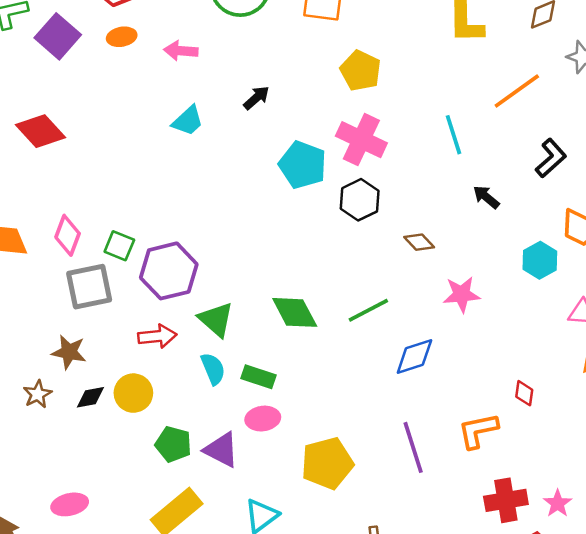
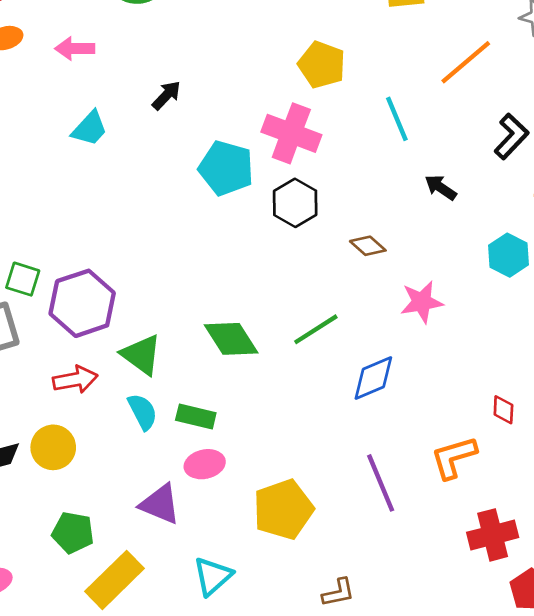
yellow pentagon: (361, 71) -> (322, 65), moved
green pentagon: (173, 444) -> (73, 533), moved

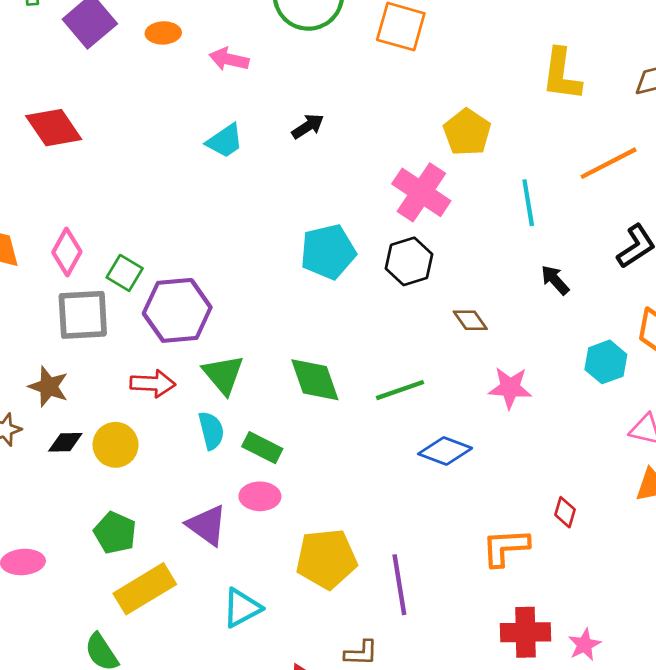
cyan pentagon: (226, 168) -> (328, 252), moved, turned 30
blue diamond: (373, 378) -> (445, 451), turned 30
purple line: (381, 483) -> (399, 585), moved

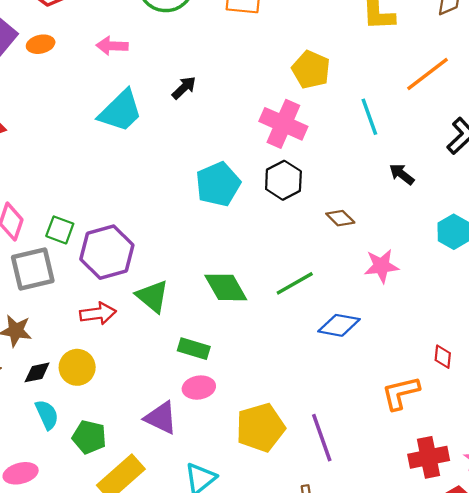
orange ellipse: (163, 33) -> (41, 44), moved
cyan trapezoid: (225, 141) -> (120, 111), size x1.5
cyan semicircle: (211, 431) -> (47, 415), moved

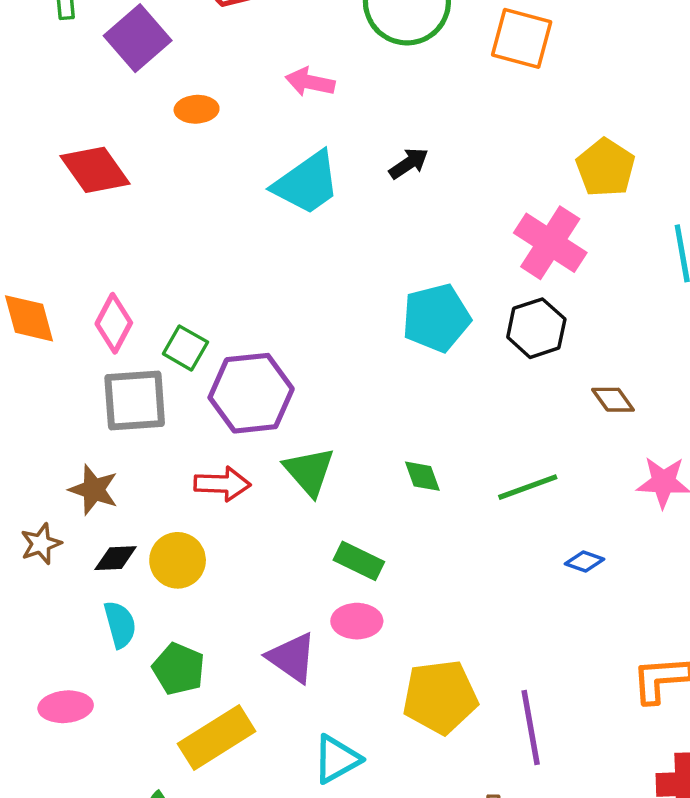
orange ellipse: (41, 44) -> (197, 109), moved
green diamond: (226, 287) -> (422, 476), size x0.6
blue diamond: (339, 325) -> (584, 562), size x0.6

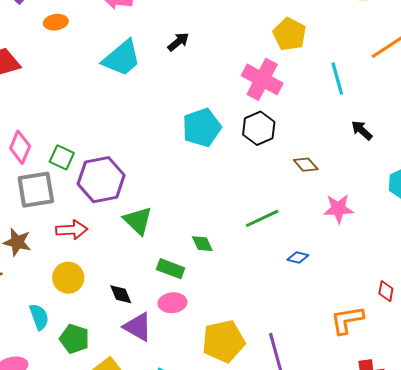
green diamond: (422, 476) -> (202, 244), moved
red arrow: (222, 484) -> (72, 230), moved
black diamond: (116, 558) -> (121, 294), moved, turned 75

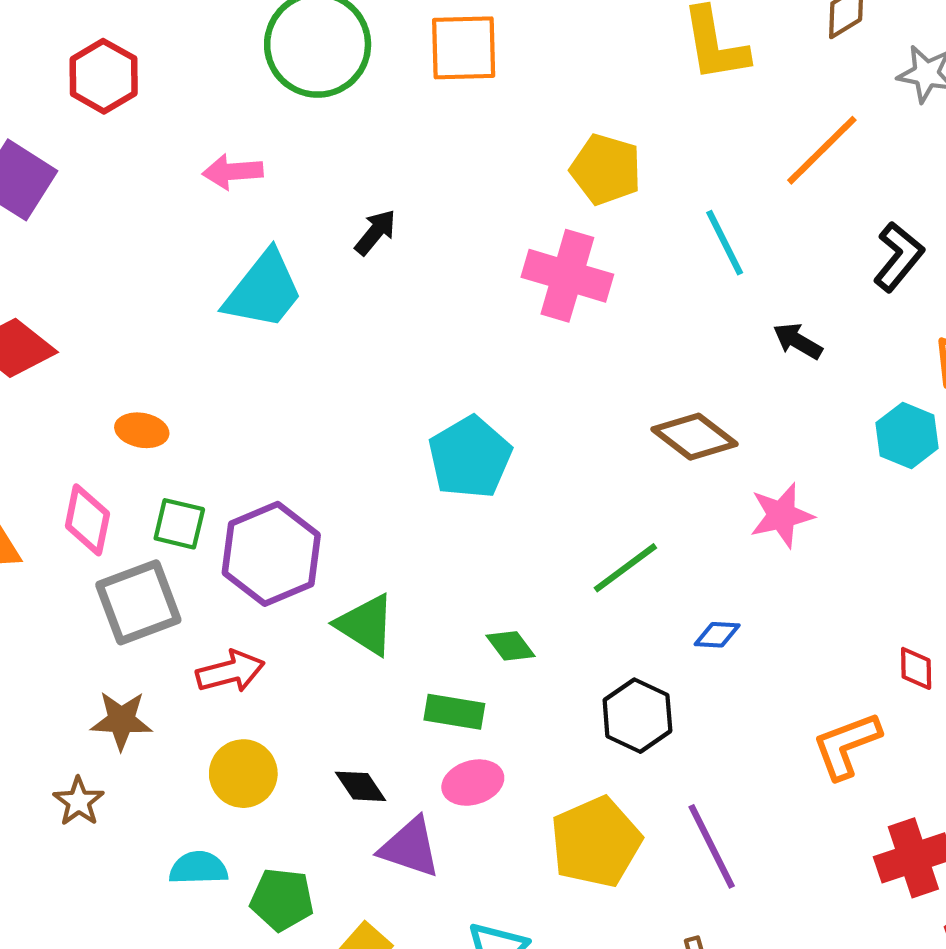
orange ellipse: (56, 22) -> (142, 430), moved, turned 30
cyan pentagon: (202, 128) -> (470, 457), moved
black hexagon: (259, 128) -> (637, 716), moved
brown diamond: (306, 165) -> (694, 437), size x1.5
cyan semicircle: (39, 317) -> (198, 868), turned -60

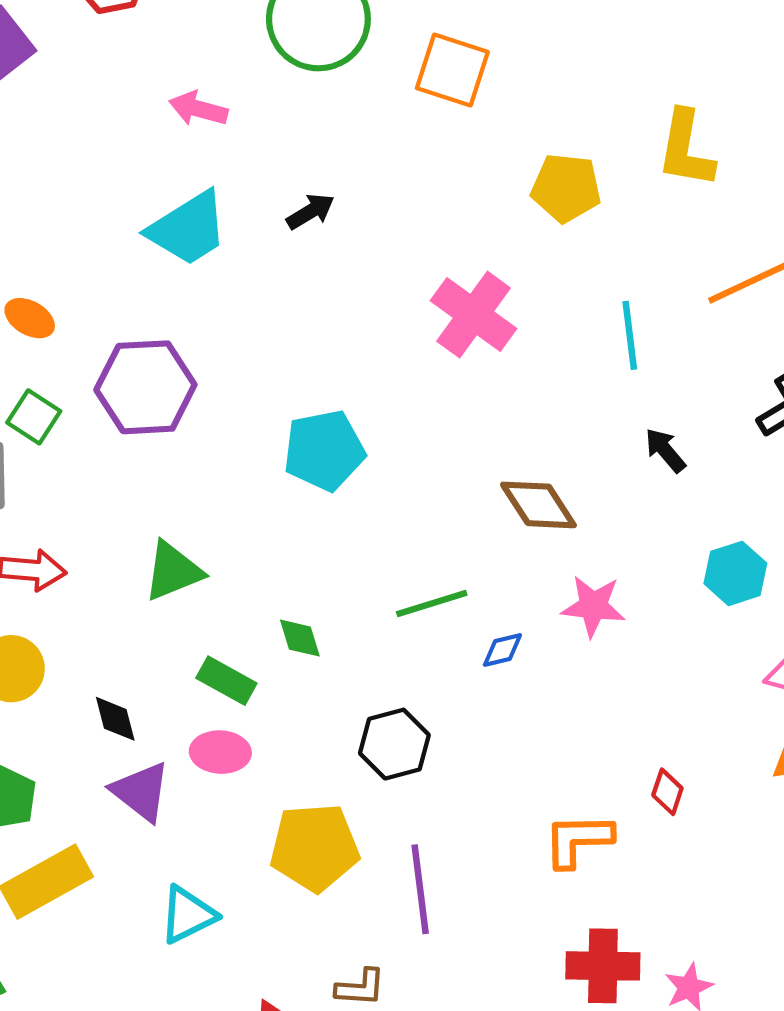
yellow pentagon: (606, 169) -> (566, 188), moved, turned -30
purple hexagon: (271, 554) -> (145, 387), moved
green triangle: (366, 625) -> (173, 571), turned 46
blue diamond: (717, 635) -> (502, 650), moved, turned -36

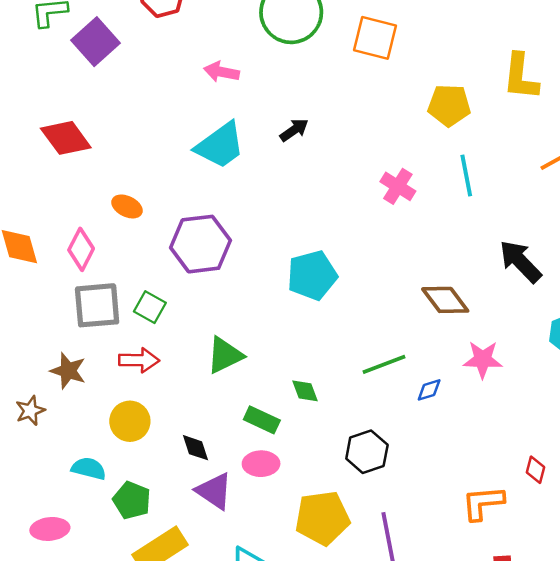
pink cross: (474, 315) -> (398, 186), size x0.7
cyan line: (630, 335) -> (466, 176), moved
green square: (34, 417) -> (150, 307), moved
black arrow: (665, 450) -> (520, 261), size x1.6

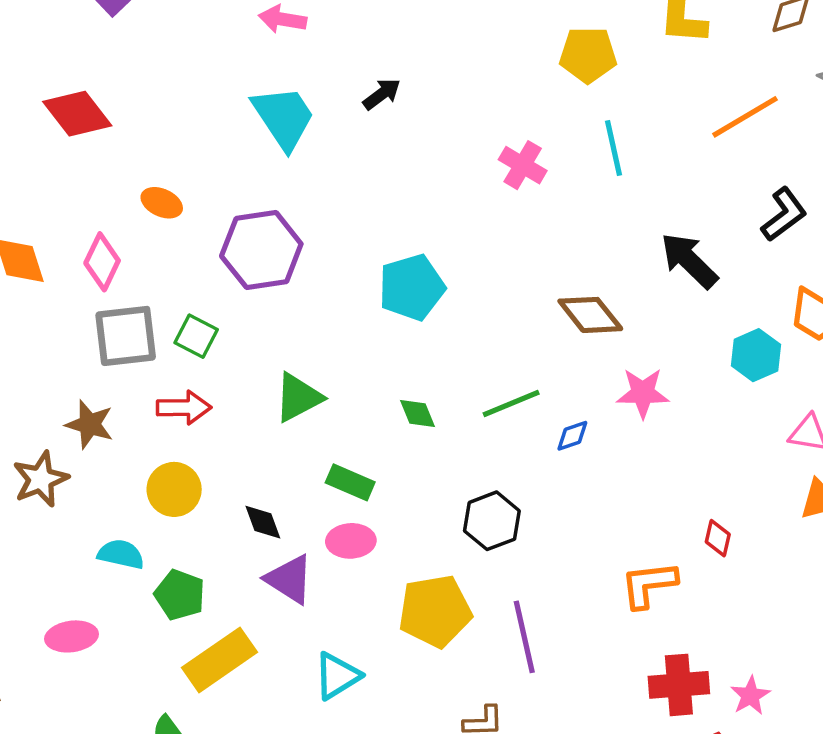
cyan trapezoid: (220, 145) -> (284, 117), turned -86
green diamond: (305, 391) -> (417, 413), moved
brown star: (30, 411) -> (41, 479), size x1.4

